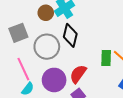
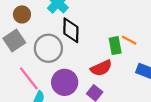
brown circle: (46, 13) -> (22, 14), moved
red semicircle: (78, 74) -> (101, 68), moved, turned -138

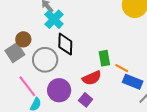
brown circle: (22, 14) -> (23, 39), moved
orange line: (129, 40) -> (122, 68), moved

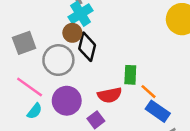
brown circle: (23, 39) -> (72, 33), moved
pink line: (27, 86) -> (30, 87), turned -30

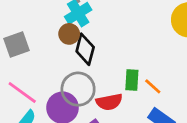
gray circle: (58, 60) -> (78, 89), moved
orange line: (149, 92) -> (153, 86), moved

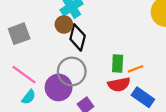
orange line: (153, 86) -> (136, 69), turned -63
red semicircle: (109, 102) -> (119, 84), moved

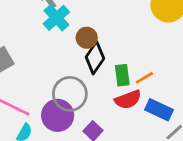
brown circle: (64, 24) -> (87, 38), moved
black diamond: (78, 37) -> (95, 58), moved, turned 30

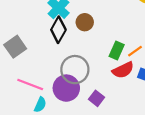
black diamond: (95, 58) -> (58, 30), moved
green rectangle: (122, 75) -> (117, 50), turned 36

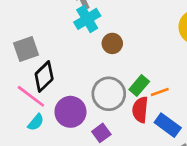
black diamond: (58, 30) -> (44, 76), moved
gray circle: (75, 70) -> (109, 94), moved
red semicircle: (123, 70) -> (140, 110), turned 105

